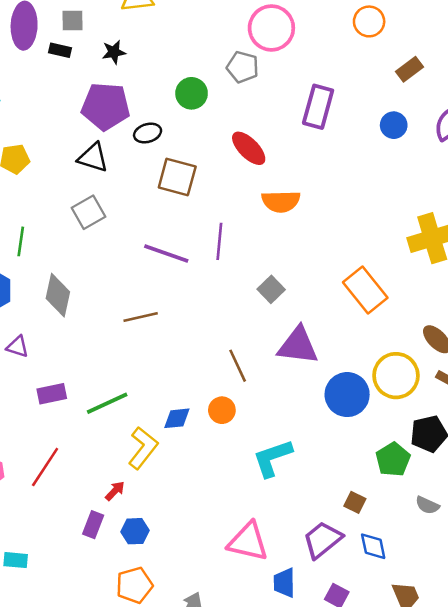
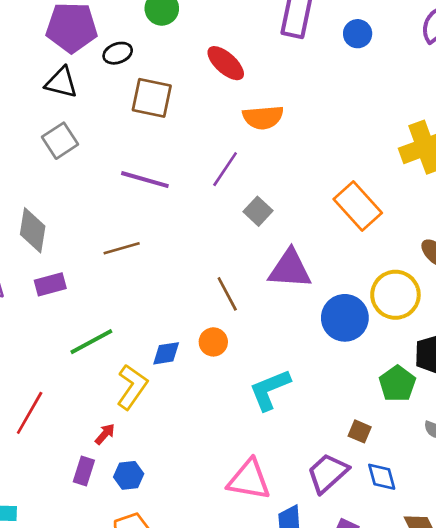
blue circle: (394, 125) -> (358, 34), moved
purple line: (219, 241) -> (225, 169), moved, turned 32
purple rectangle: (52, 394) -> (50, 284), moved

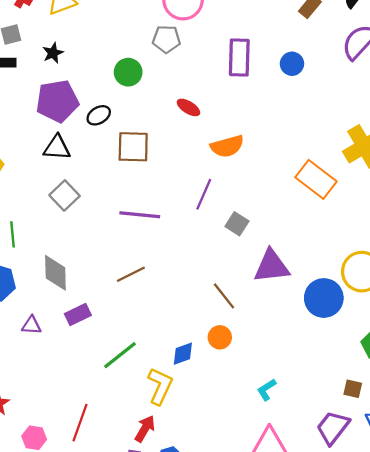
red ellipse: (226, 63) -> (188, 107), size x0.7
orange rectangle: (358, 206) -> (316, 179), moved
cyan L-shape: (270, 390) -> (267, 390), moved, size x0.6
red arrow: (105, 434) -> (145, 429), size x1.4

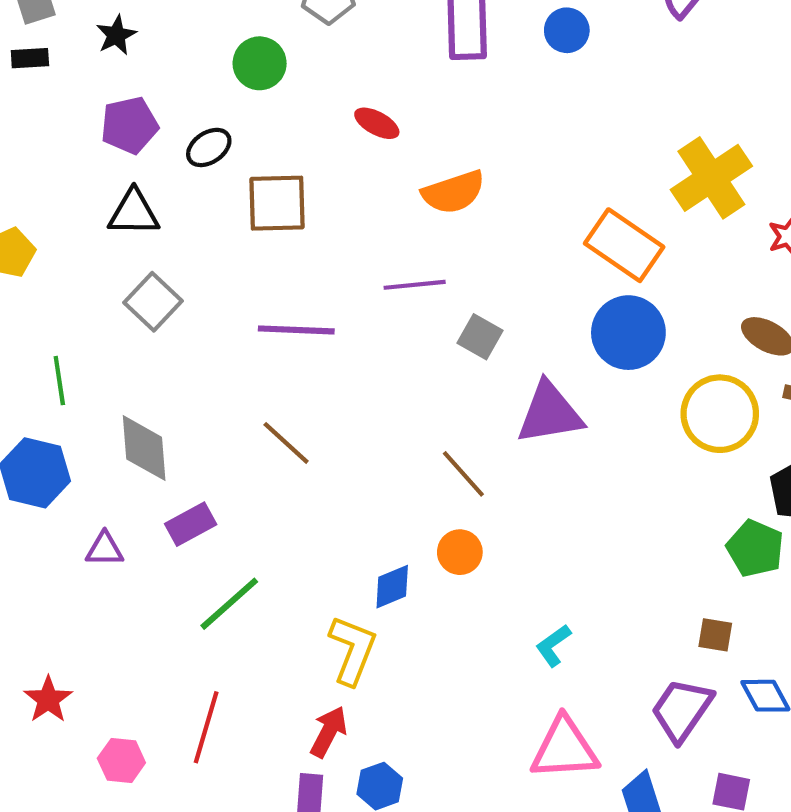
purple pentagon: (57, 101) -> (129, 125), size x0.7
purple line: (204, 194) -> (415, 285), turned 64
brown line: (131, 274) -> (286, 443), turned 72
blue circle: (324, 298) -> (628, 333), moved
green line: (120, 355) -> (229, 604), moved

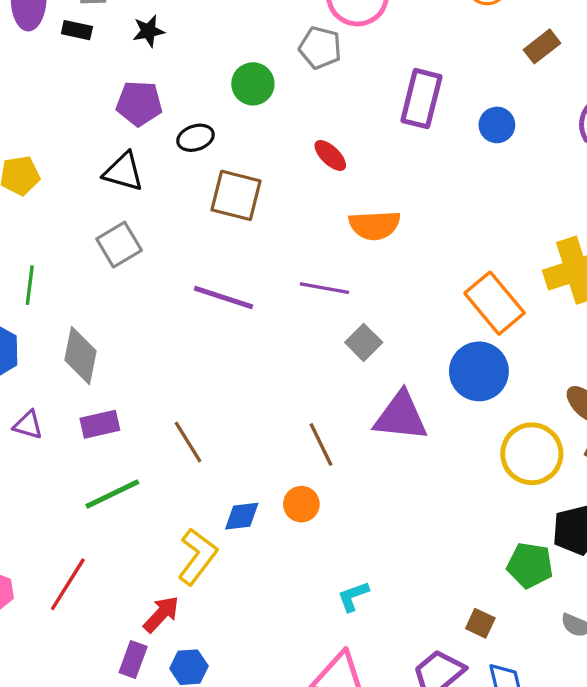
brown line: (286, 443) -> (188, 442), moved
green pentagon: (755, 548) -> (530, 565), turned -30

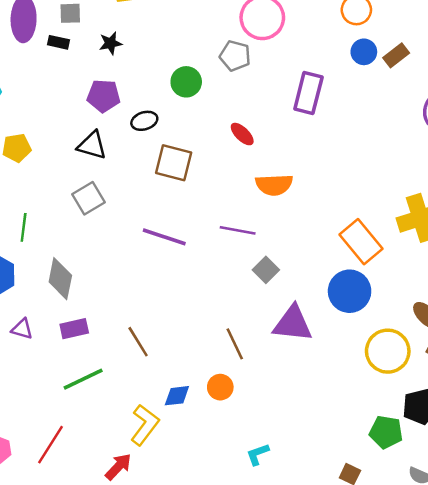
blue circle: (497, 125) -> (364, 52), moved

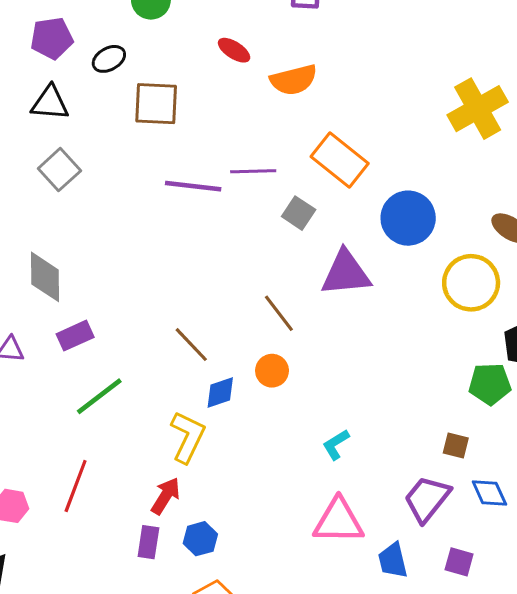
orange semicircle: (274, 185) -> (294, 80), moved
purple line: (164, 237) -> (193, 186), moved
orange rectangle: (361, 242) -> (340, 160), moved
brown line: (138, 342) -> (191, 345), moved

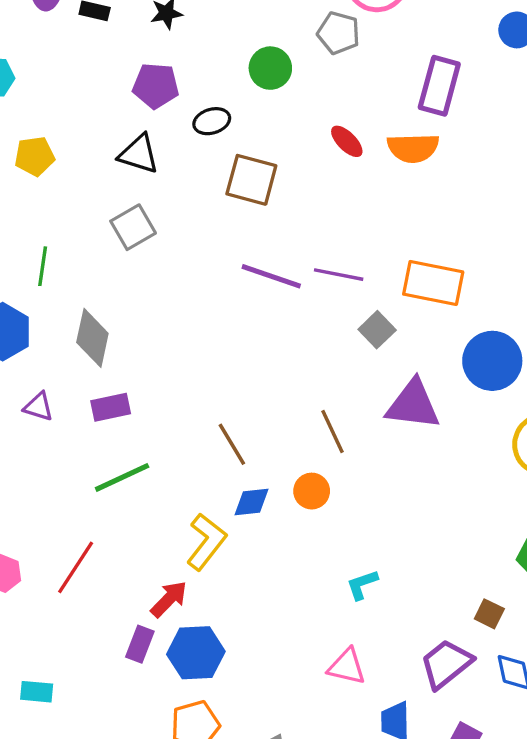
orange semicircle: (294, 80) -> (413, 148), moved
orange rectangle: (340, 160) -> (433, 283), turned -40
pink triangle: (338, 521) -> (347, 667), size x0.7
blue hexagon: (200, 539) -> (196, 653), size x1.5

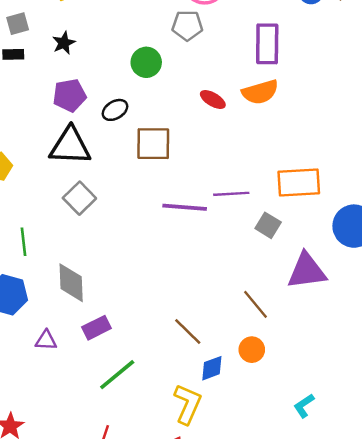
black triangle: (139, 154) -> (70, 146), size x1.4

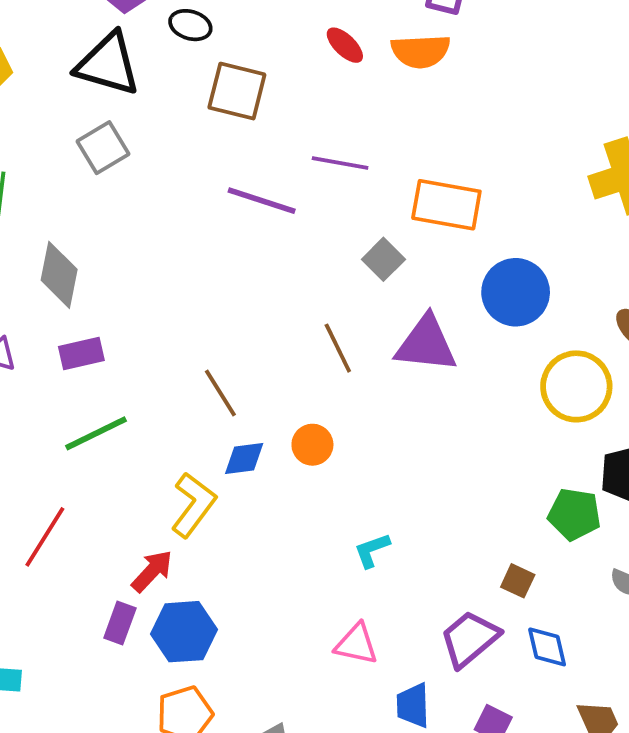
black ellipse: (115, 110) -> (190, 25), turned 35
purple line: (231, 194) -> (340, 163), moved
brown line: (256, 304) -> (338, 348), moved

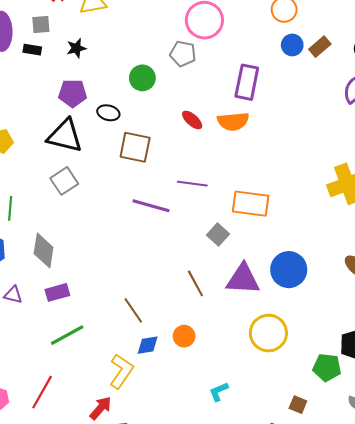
blue circle: (516, 292) -> (289, 270), moved
yellow circle: (576, 386) -> (268, 333), moved

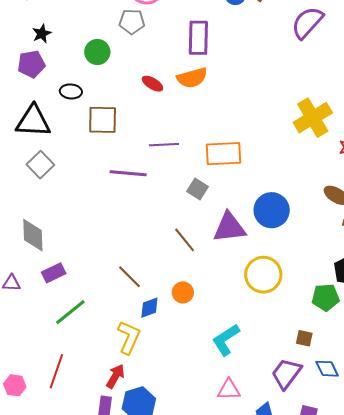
black star: (76, 48) -> (42, 34), moved
purple pentagon: (73, 93) -> (31, 64), moved
cyan L-shape: (219, 392) -> (226, 340), size x1.6

